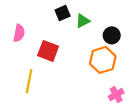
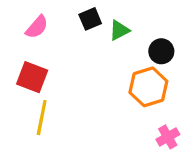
pink semicircle: (19, 33) -> (37, 27), moved, turned 30
red square: (48, 51) -> (32, 77), moved

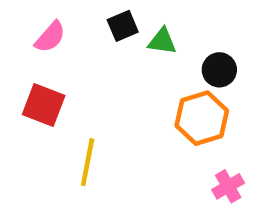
green triangle: (119, 30) -> (162, 41), turned 35
yellow line: (42, 118) -> (88, 162), moved

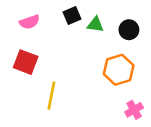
pink semicircle: (50, 37) -> (29, 22), turned 30
black circle: (219, 70) -> (129, 30), moved

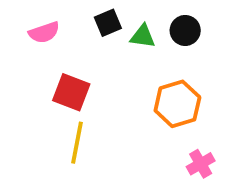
black circle: (129, 30) -> (185, 30), moved
red square: (26, 62) -> (71, 92), moved

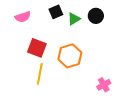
green triangle: (143, 36) -> (74, 19), turned -40
orange hexagon: (177, 104) -> (70, 56), moved

